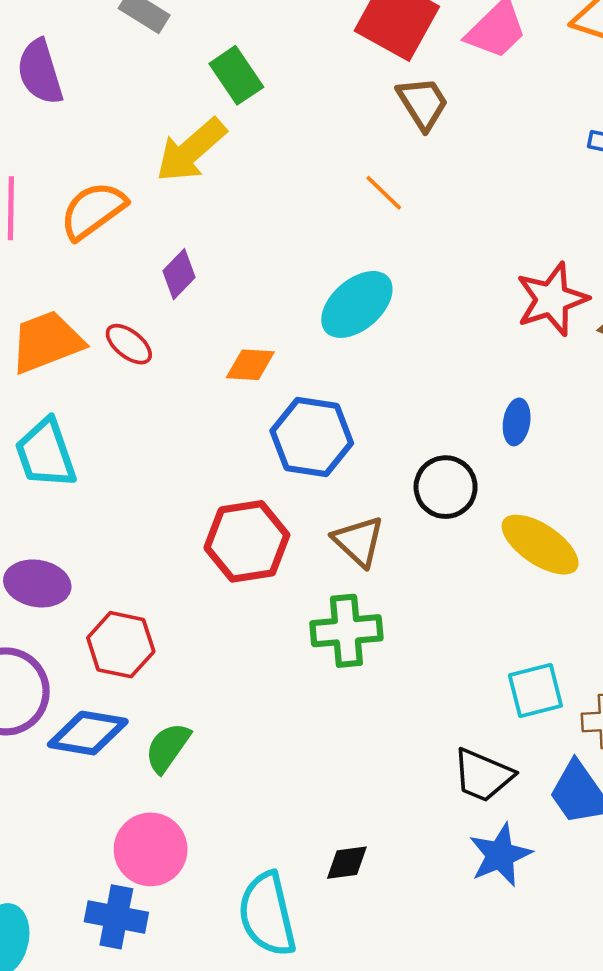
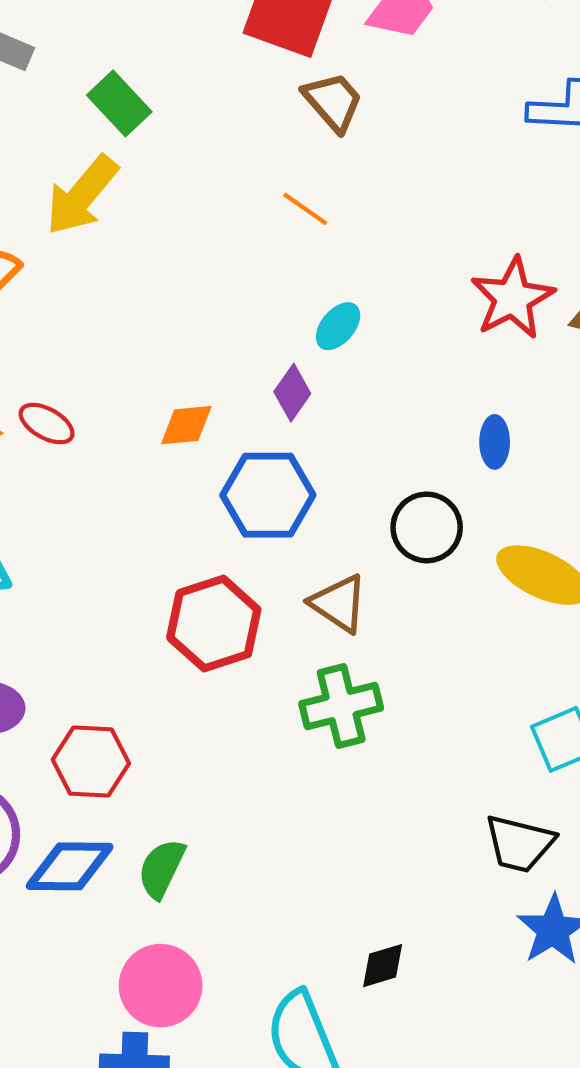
purple diamond: (179, 274) -> (292, 393), moved
cyan ellipse: (357, 304) -> (338, 326), moved, size x0.6

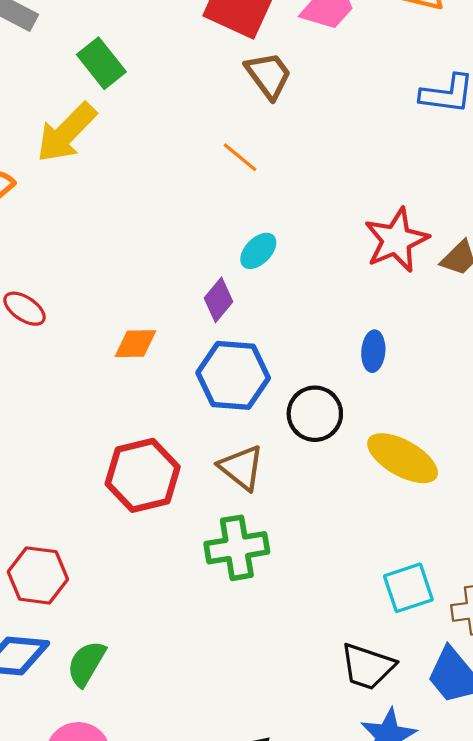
orange diamond: (186, 425) -> (136, 344), moved
blue hexagon: (268, 495) -> (233, 375), moved

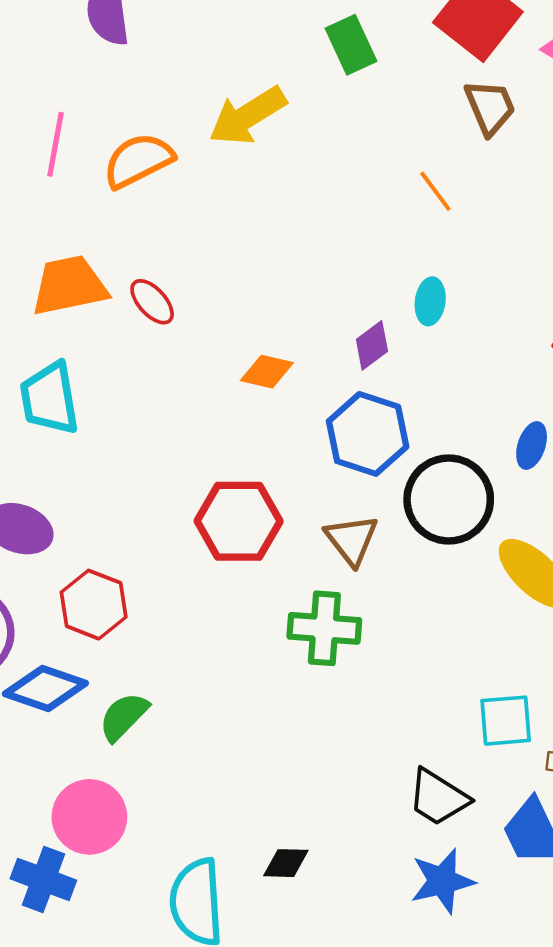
green rectangle: (101, 63) -> (351, 45), moved
cyan ellipse: (258, 251) -> (430, 301), turned -51
black circle: (315, 414) -> (449, 500), size x1.4

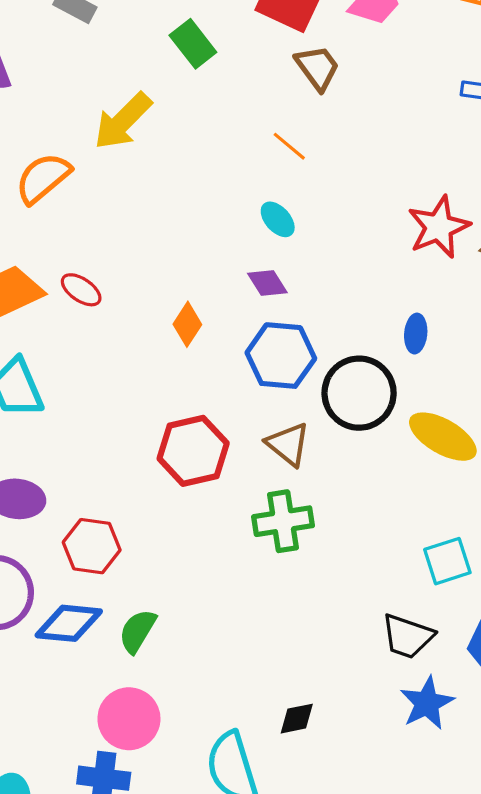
cyan ellipse: (430, 301) -> (278, 219), moved, turned -36
purple diamond: (372, 345) -> (267, 283), turned -72
orange diamond: (267, 372) -> (187, 324), turned -57

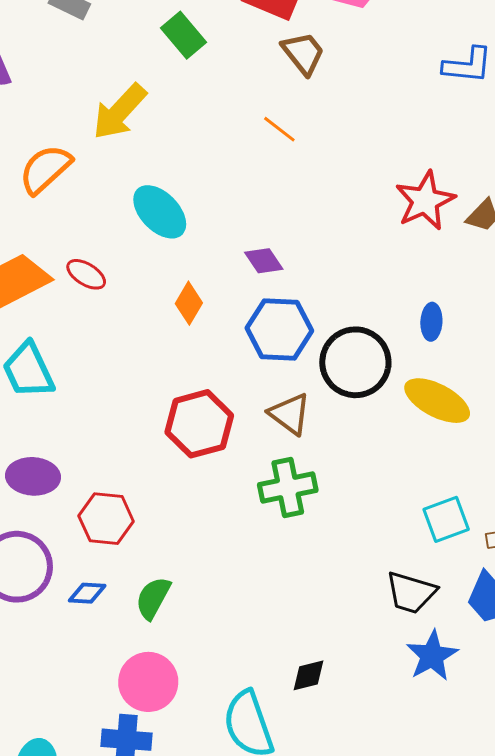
cyan ellipse: (278, 219) -> (160, 212), moved, size x1.6
blue ellipse: (416, 334) -> (431, 322), moved
blue diamond: (69, 623) -> (87, 593), size x0.6

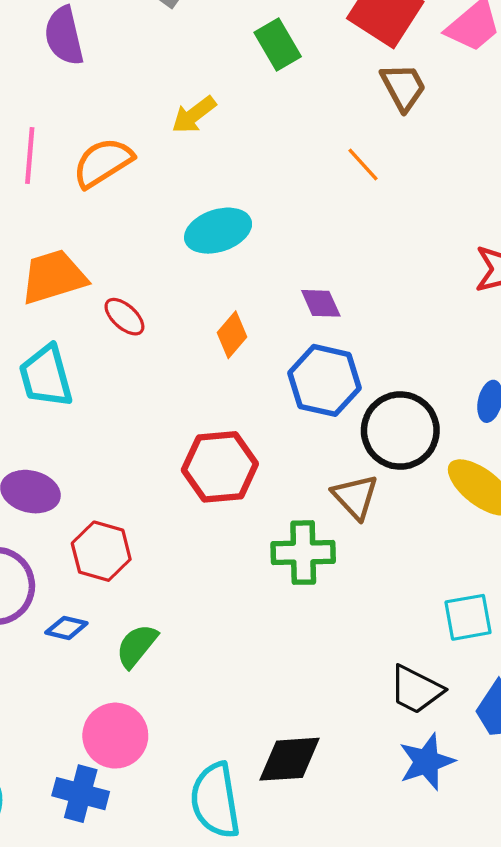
yellow arrow: (119, 112) -> (194, 115), size x0.7
cyan ellipse: (160, 212) -> (218, 231), turned -74
red ellipse: (86, 274) -> (124, 317), moved
brown triangle: (290, 414) -> (355, 497), moved
black diamond: (308, 675) -> (289, 759), size x1.6

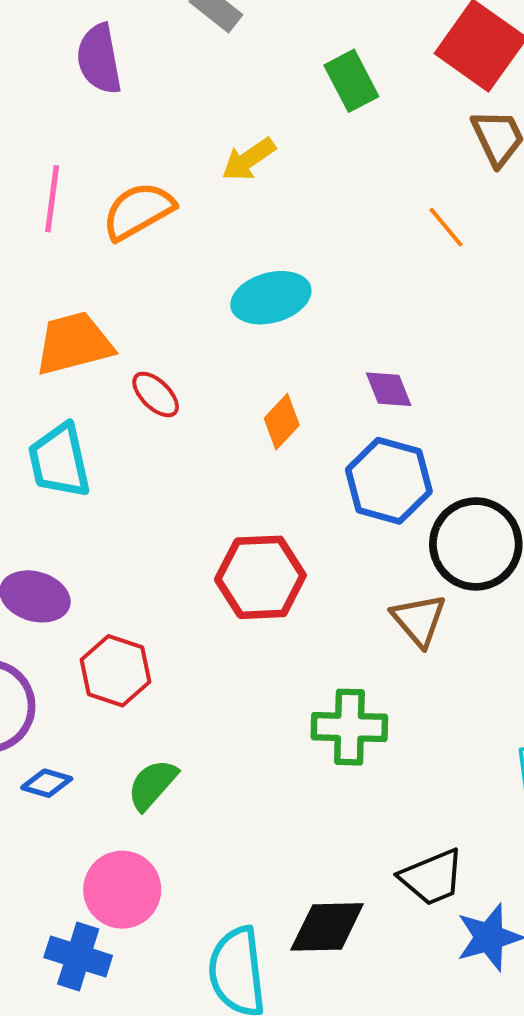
green cross: (303, 553) -> (349, 727), moved
blue diamond: (66, 628) -> (47, 783), moved
black trapezoid: (416, 690) -> (432, 877), moved, turned -52

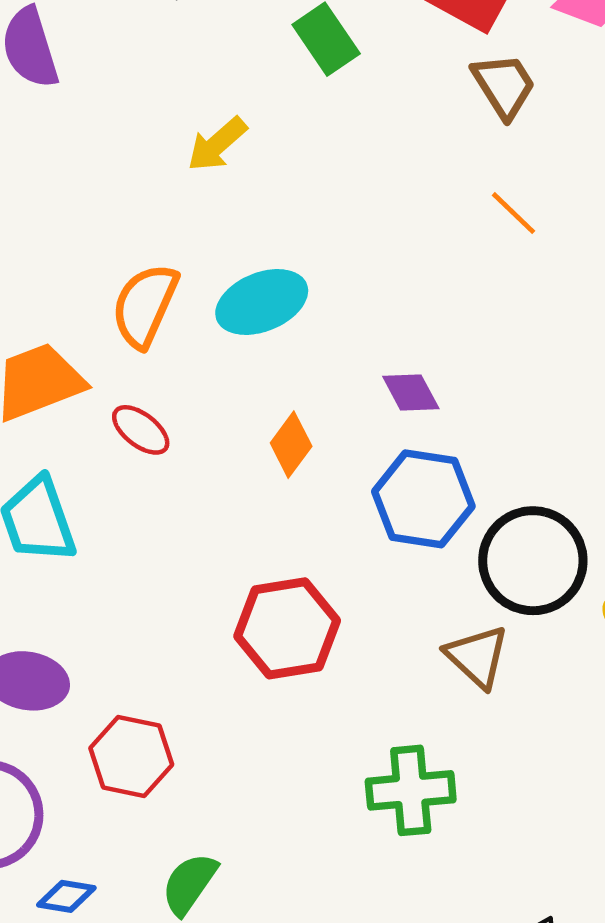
orange semicircle: (138, 211) -> (145, 305), moved, turned -30
orange line: (446, 227) -> (513, 213), moved

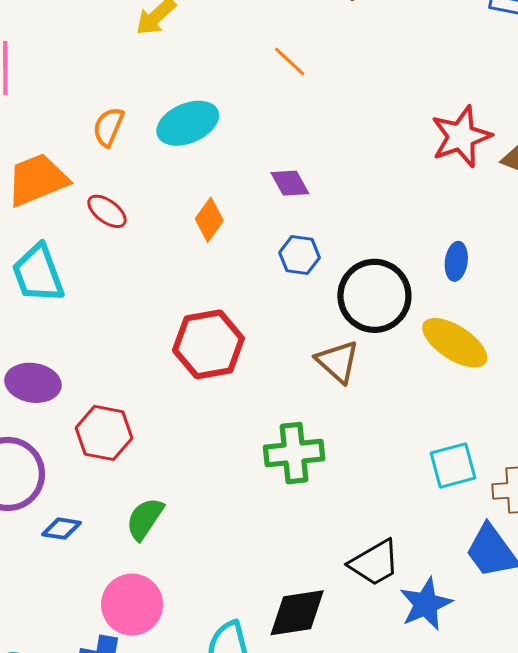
orange line: (513, 213) -> (290, 61), moved
orange semicircle: (145, 305) -> (108, 127), size x0.7
blue hexagon: (423, 499) -> (299, 255), size x0.6

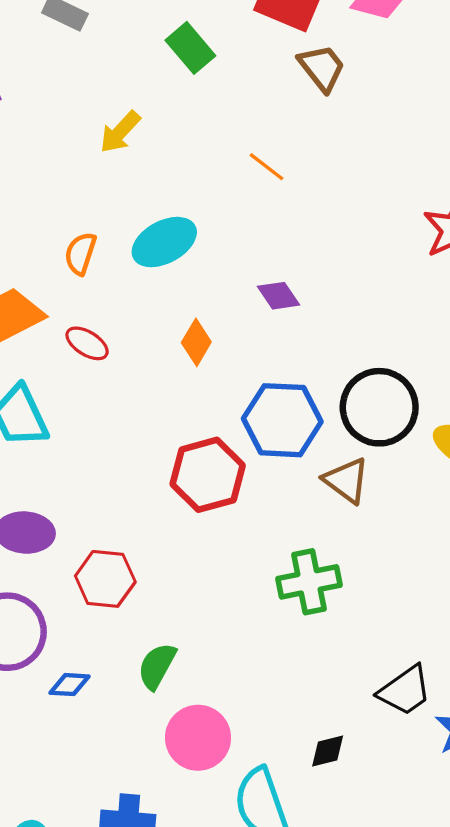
blue hexagon: (299, 255) -> (282, 420), moved, size x1.8
pink circle: (132, 605) -> (198, 738), moved
black diamond: (297, 613) -> (328, 751), size x0.6

